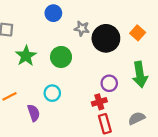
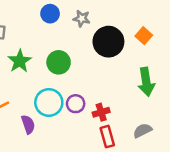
gray star: (82, 28) -> (82, 19), moved
purple circle: (109, 83) -> (76, 104), moved
cyan circle: (52, 93) -> (49, 102), size x1.5

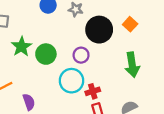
green circle: (59, 62) -> (46, 54), moved
cyan circle: (49, 102) -> (71, 81), moved
purple circle: (76, 104) -> (81, 55), moved

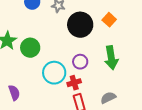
purple circle: (81, 55) -> (80, 62), moved

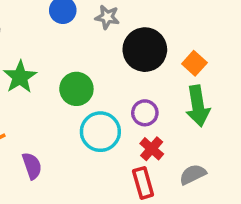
orange square: (109, 20) -> (194, 63), moved
green circle: (30, 48) -> (76, 89), moved
red cross: (74, 83) -> (152, 149), moved, turned -32

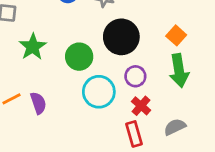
black circle: (145, 50) -> (121, 37), moved
purple semicircle: (32, 166) -> (38, 103), moved

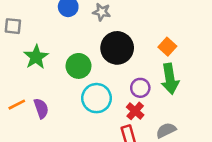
purple circle: (135, 76) -> (140, 88), moved

